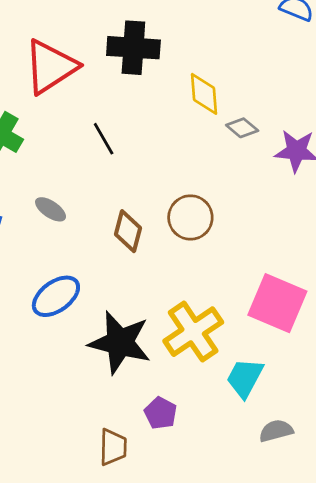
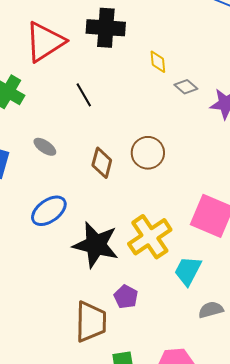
yellow diamond: (204, 94) -> (158, 62), size x0.7
brown trapezoid: (113, 447) -> (91, 322), size x1.5

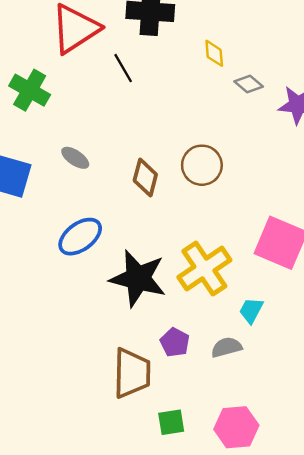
black line: (84, 95) -> (123, 68), moved
cyan trapezoid: (188, 271) -> (251, 310), size x0.7
gray semicircle: (211, 310) -> (227, 347), moved

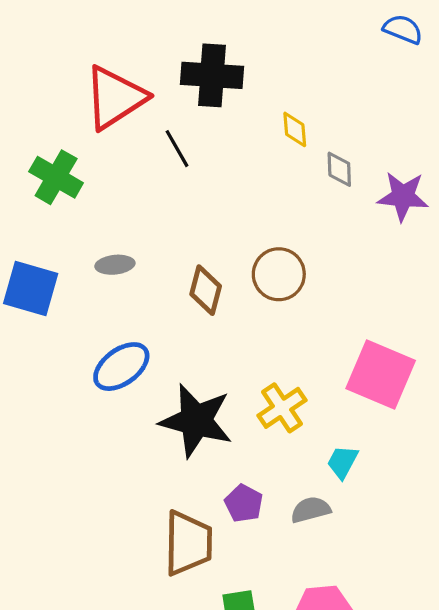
gray diamond: (249, 84) -> (339, 169), turned 48
gray ellipse: (75, 158) -> (115, 265), turned -40
yellow cross: (204, 269) -> (282, 408), size x0.7

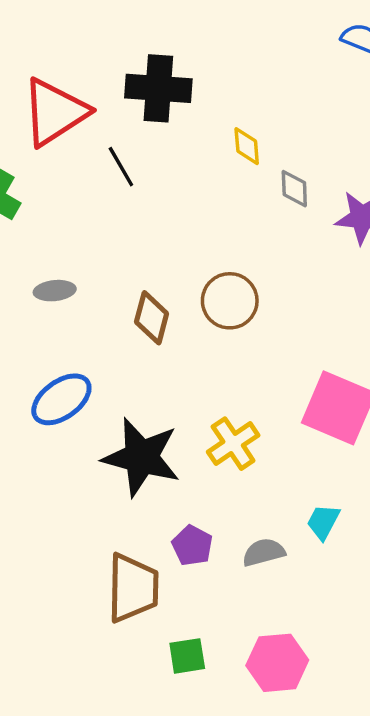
cyan trapezoid: (342, 462) -> (323, 522), moved

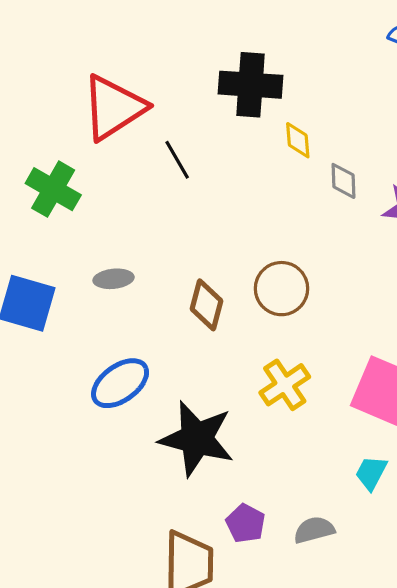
black cross: (158, 88) -> (251, 85), moved
yellow cross: (233, 444) -> (285, 385), moved
cyan trapezoid: (323, 522) -> (371, 473), moved

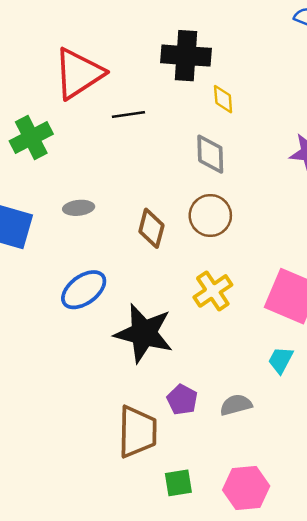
black line: (177, 160) -> (128, 114), turned -68
gray diamond: (343, 181) -> (210, 154), moved, size x1.4
green cross: (53, 189) -> (31, 137), turned 33

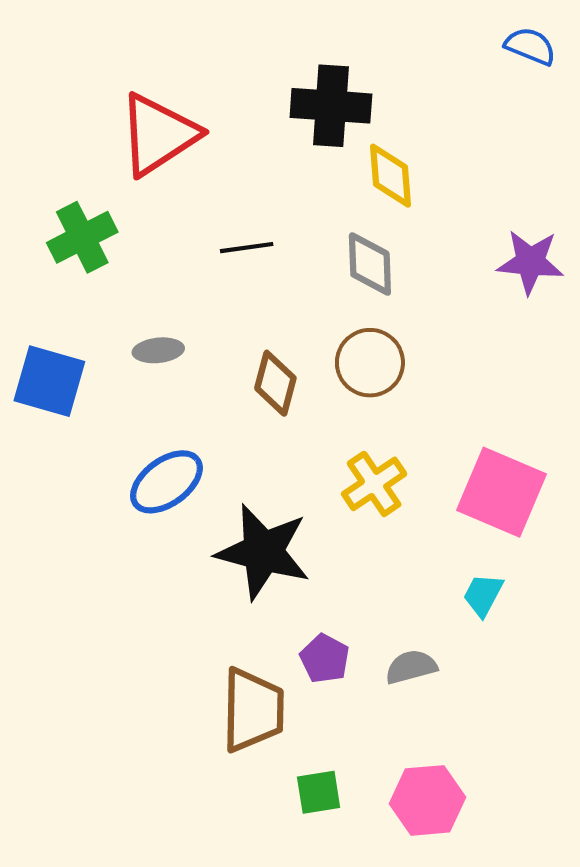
yellow diamond: (223, 99) -> (391, 176), size x1.4
black line: (128, 114) -> (247, 248), moved

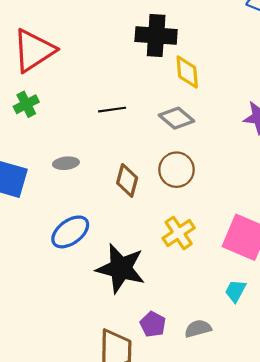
red triangle: (158, 135) -> (34, 51), moved
green cross: (82, 237) -> (26, 104), size x0.7
gray diamond: (370, 264) -> (176, 118), turned -48

